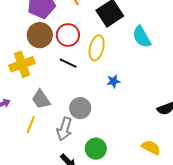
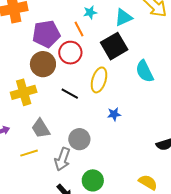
red circle: (68, 35) -> (70, 53), moved
yellow line: (31, 125) -> (29, 153), turned 48

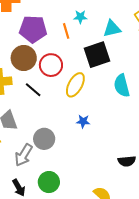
red circle: (70, 53) -> (51, 65), moved
black line: (70, 94) -> (33, 90), moved

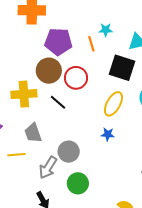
black square: (97, 55) -> (122, 68), turned 36
yellow ellipse: (75, 85) -> (113, 104), moved
green circle: (49, 182) -> (78, 183), moved

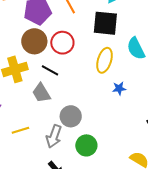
gray trapezoid: (33, 133) -> (41, 93), moved
blue star: (108, 134) -> (119, 88), moved

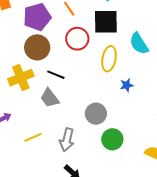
red circle: (62, 43) -> (77, 39), moved
gray circle: (71, 116) -> (96, 114), moved
green circle: (86, 145) -> (112, 139), moved

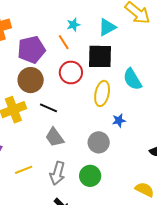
gray trapezoid: (50, 98) -> (55, 137), moved
gray circle: (96, 114) -> (99, 142), moved
green circle: (112, 139) -> (90, 176), moved

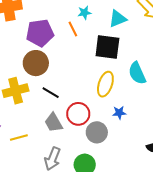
red circle: (71, 73) -> (78, 114), moved
yellow line: (24, 170) -> (19, 138), moved

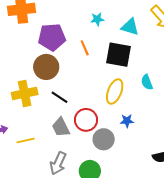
cyan triangle: (118, 19) -> (130, 27), turned 36
orange line: (73, 29) -> (85, 48), moved
cyan semicircle: (137, 73) -> (147, 82), size x0.7

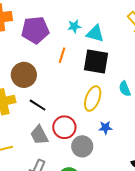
cyan triangle: (130, 27) -> (95, 34), moved
purple pentagon: (52, 37) -> (35, 30), moved
orange line: (85, 48) -> (62, 55), turned 42

